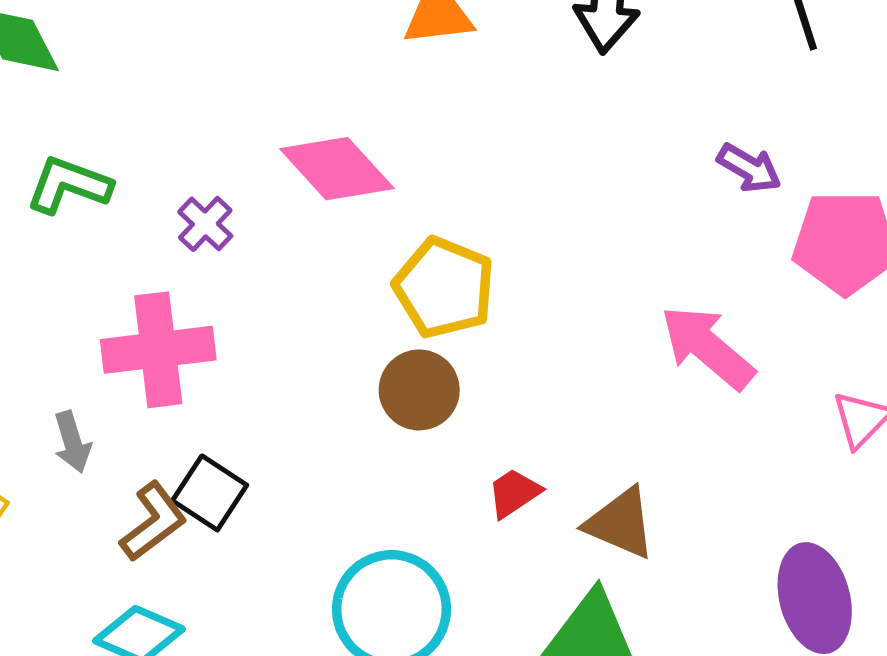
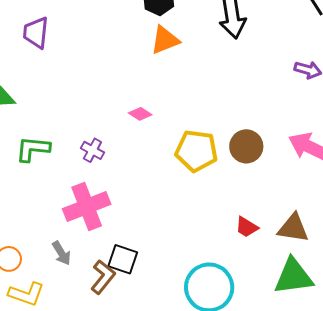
pink diamond: (337, 169) -> (140, 114), size x0.5
brown circle: (419, 390) -> (246, 146), moved
red trapezoid: (514, 493) -> (247, 227), turned -100

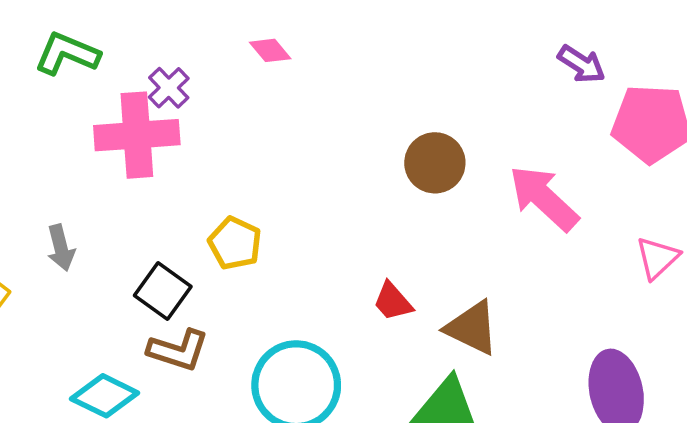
yellow pentagon: (196, 151) -> (235, 243), moved, size x0.7
pink cross: (87, 206) -> (137, 135), moved
brown L-shape: (103, 277) -> (178, 350), moved, turned 52

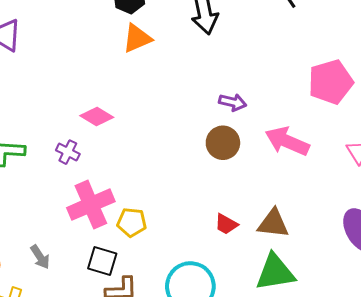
pink diamond: (270, 50) -> (97, 117), moved, size x1.4
purple arrow: (581, 64) -> (233, 102), moved
pink cross: (137, 135) -> (91, 205), moved

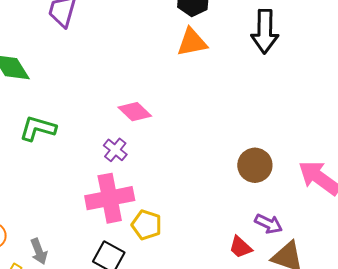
purple arrow: (233, 102) -> (268, 224), moved
purple cross: (68, 152) -> (115, 150), moved
gray arrow: (40, 257) -> (39, 251), moved

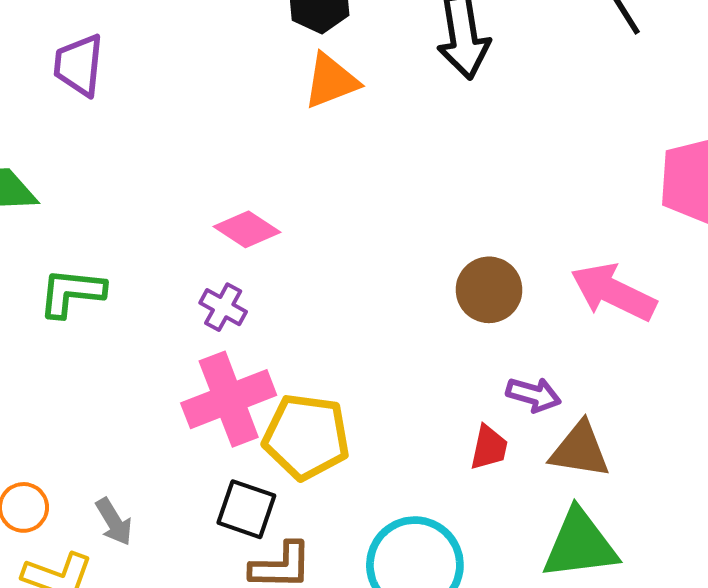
yellow pentagon: (147, 225) -> (306, 437), size x1.5
red trapezoid: (240, 247) -> (489, 447), turned -110

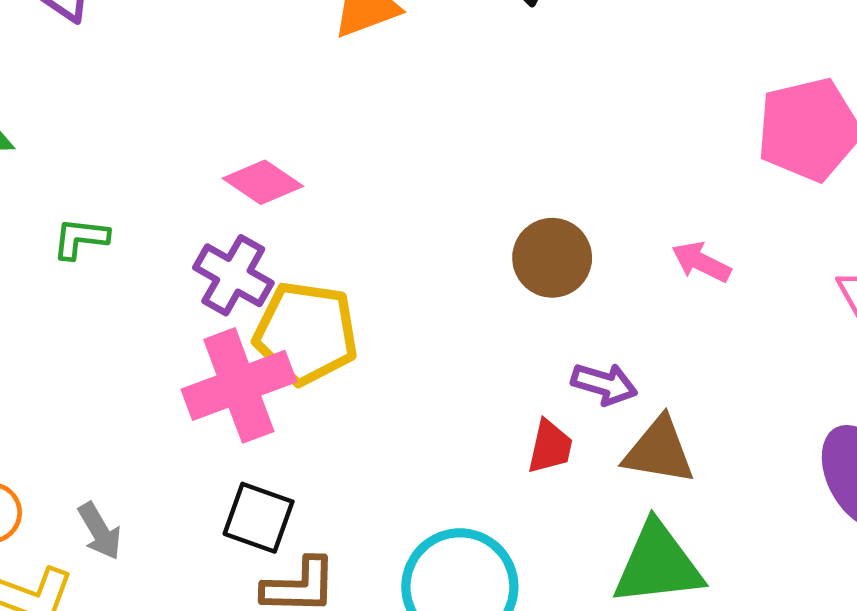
pink arrow: (613, 292) -> (701, 262), size x0.6
green L-shape: (72, 293) -> (81, 238), moved, size x0.7
purple cross: (223, 307) -> (233, 275), size x1.4
yellow pentagon: (306, 437) -> (306, 333), moved

